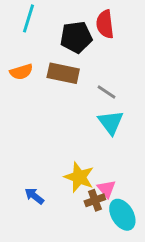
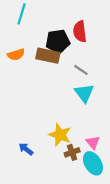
red semicircle: (105, 24) -> (80, 31), moved
black pentagon: (76, 37) -> (58, 41), moved
pink triangle: (106, 189) -> (93, 142), moved

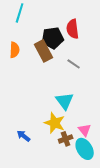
orange semicircle: (16, 55) -> (15, 50), turned -70
brown rectangle: (48, 56) -> (44, 51), turned 50
cyan triangle: (84, 93) -> (65, 101), moved

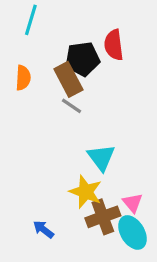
gray line: (74, 64) -> (72, 106), moved
blue arrow: (24, 136) -> (43, 229), moved
brown cross: (66, 139) -> (103, 217), size x1.5

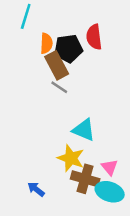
orange semicircle: (23, 78) -> (46, 43), moved
cyan triangle: (101, 157) -> (84, 130), turned -30
brown cross: (103, 217) -> (85, 179), turned 36
cyan ellipse: (133, 232) -> (110, 192), turned -40

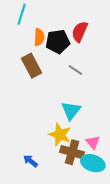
red semicircle: (94, 37) -> (80, 32), turned 30
brown rectangle: (57, 65) -> (32, 66), moved
gray line: (59, 87) -> (75, 70), moved
cyan triangle: (84, 130) -> (71, 111), turned 45

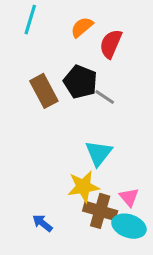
orange semicircle: (39, 37) -> (82, 27), moved, turned -133
black pentagon: (58, 42) -> (80, 82), moved, turned 30
yellow star: (60, 135) -> (83, 187), turned -30

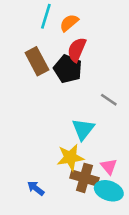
cyan line: (30, 20) -> (46, 16), moved
red semicircle: (111, 44) -> (77, 50), moved
brown rectangle: (44, 91) -> (37, 61), moved
gray line: (105, 97) -> (109, 100), moved

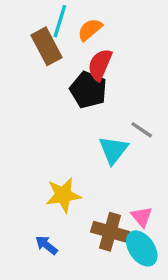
brown rectangle: (37, 61) -> (46, 46), moved
cyan triangle: (83, 129) -> (113, 150), moved
yellow star: (70, 157) -> (63, 195), moved
cyan ellipse: (109, 191) -> (142, 248), turned 36

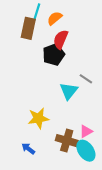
brown rectangle: (46, 46) -> (28, 28), turned 40
black pentagon: (88, 90) -> (54, 55), turned 30
pink triangle: (142, 217) -> (86, 131), turned 40

